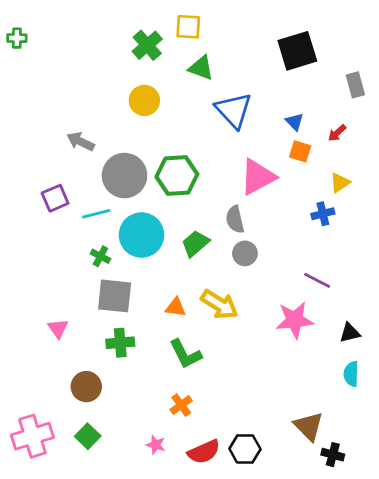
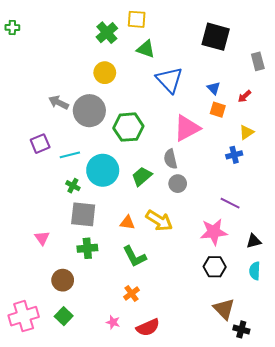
black square: (297, 51) -> (216, 37), turned 32
gray circle: (125, 176) -> (89, 111), moved
black hexagon: (245, 449) -> (215, 267), moved

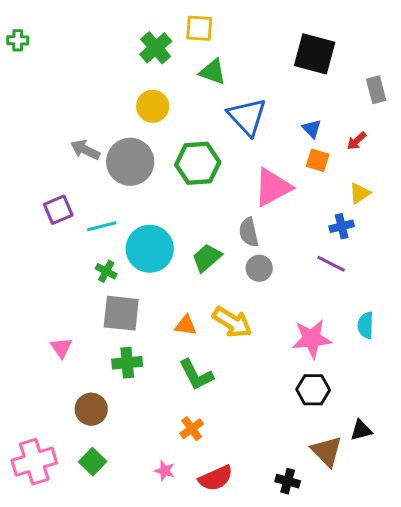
green hexagon: (128, 127) -> (198, 163), moved
purple line: (230, 203) -> (331, 264), moved
black triangle: (254, 241) -> (361, 430), moved
cyan semicircle: (255, 271) -> (366, 325), moved
black cross: (241, 329) -> (288, 481), moved

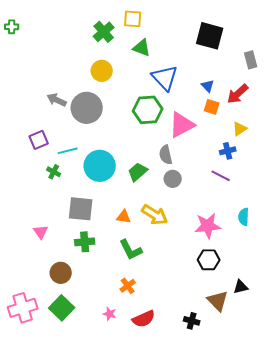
red arrow: (357, 141) -> (238, 94), size x1.6
green hexagon: (198, 163) -> (148, 110), moved
green cross: (106, 271) -> (54, 172), moved
green square: (93, 462) -> (62, 308), size x1.4

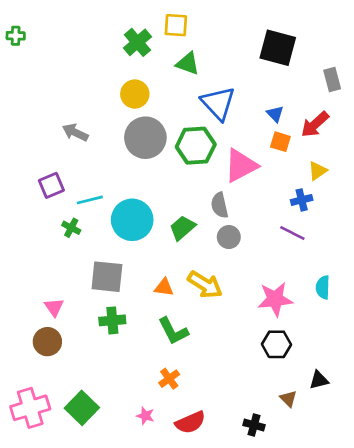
gray circle: (87, 108) -> (145, 138), moved
brown circle: (61, 273) -> (47, 342), moved
brown triangle: (218, 301) -> (288, 399), size x0.6

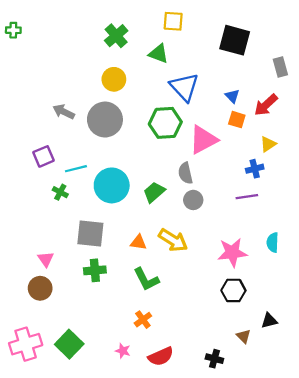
yellow square: (176, 25) -> (173, 21), moved
gray circle: (145, 138) -> (105, 120), moved
purple line: (292, 233) -> (247, 197), turned -35

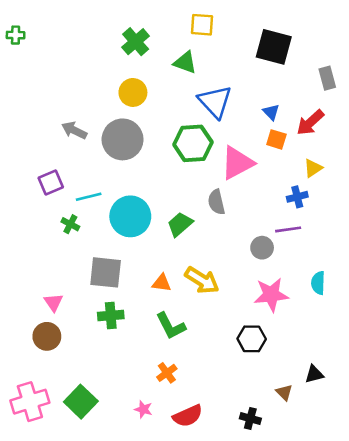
gray circle: (193, 200) -> (262, 248), moved
black hexagon: (233, 290) -> (252, 339), moved

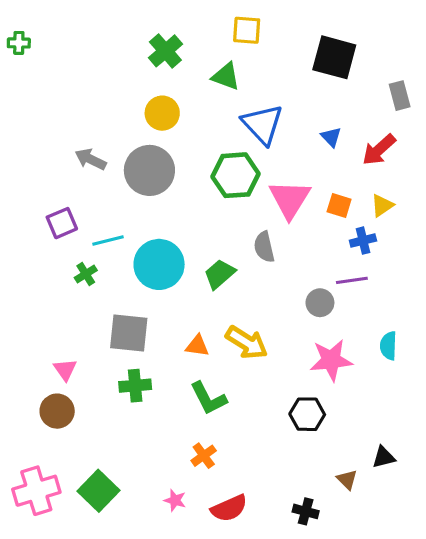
orange square: (276, 139) -> (339, 205), moved
pink triangle: (237, 163) -> (290, 199), turned -30
green cross: (70, 224) -> (86, 274), turned 30

